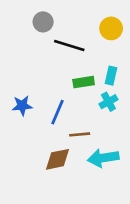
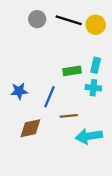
black line: (69, 45) -> (69, 20), moved
cyan cross: (108, 102) -> (93, 88), turned 35
brown diamond: (57, 159) -> (30, 128), moved

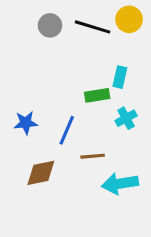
yellow circle: (96, 25) -> (129, 19), moved
cyan rectangle: (96, 65) -> (120, 77), moved
cyan cross: (93, 88) -> (126, 118), turned -35

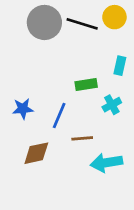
gray circle: (50, 25) -> (44, 22), size x1.6
cyan rectangle: (120, 77) -> (120, 66), moved

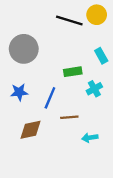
gray circle: (44, 22) -> (24, 49), moved
cyan rectangle: (120, 66) -> (101, 56), turned -42
cyan arrow: (106, 163) -> (90, 138), size x0.6

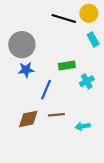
cyan rectangle: (101, 56) -> (93, 39), moved
blue star: (19, 92) -> (26, 70), moved
brown line: (69, 117) -> (56, 115), moved

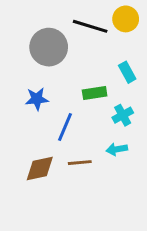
cyan rectangle: (93, 39) -> (127, 72), moved
gray circle: (22, 45) -> (49, 47), moved
cyan arrow: (83, 126) -> (117, 149), moved

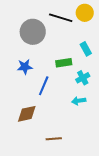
brown line: (80, 163) -> (54, 139), moved

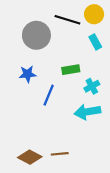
cyan rectangle: (86, 49) -> (95, 42), moved
cyan arrow: (79, 101) -> (87, 112), size x1.6
brown diamond: (27, 114) -> (30, 157), moved, turned 40

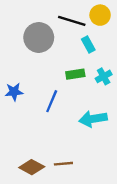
cyan rectangle: (95, 42) -> (88, 45), moved
blue star: (28, 74) -> (14, 92), moved
cyan cross: (92, 86) -> (104, 76), moved

